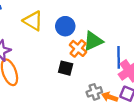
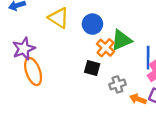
gray cross: (94, 92) -> (117, 84), moved

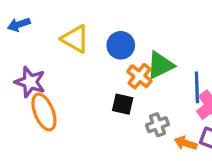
purple star: (24, 49) -> (30, 82), turned -30

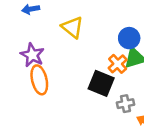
blue circle: (121, 45) -> (129, 38), moved
black square: (123, 104) -> (101, 83), size x1.5

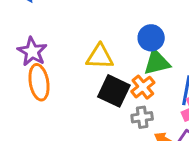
yellow triangle: (72, 27) -> (100, 57), moved, turned -40
orange cross: (118, 64) -> (143, 87), moved

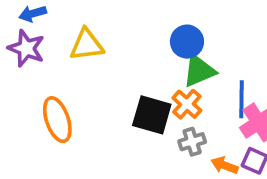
purple star: (32, 52) -> (26, 48), moved
yellow triangle: (100, 57) -> (87, 45), moved

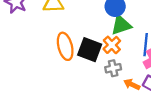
orange ellipse: (57, 120) -> (65, 46), moved

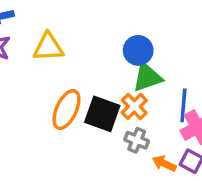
orange ellipse: (65, 46) -> (66, 110), turned 40
gray cross: (113, 68) -> (137, 140), turned 35

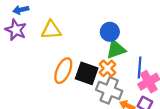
gray cross: (137, 140) -> (109, 90), size x1.6

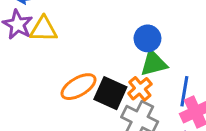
yellow triangle: (51, 30) -> (43, 29), moved
orange ellipse: (63, 71) -> (79, 87), turned 30

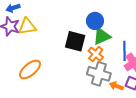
orange ellipse: (79, 87) -> (30, 69), moved
black square: (110, 93) -> (75, 41), moved

